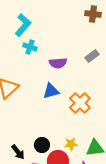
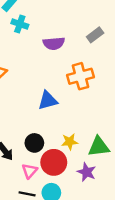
blue triangle: (51, 91) -> (48, 100), moved
orange cross: (80, 103) -> (80, 76), moved, turned 30

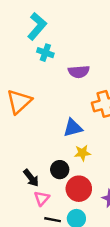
yellow star: (70, 142) -> (82, 153), moved
pink triangle: (30, 171) -> (42, 198), moved

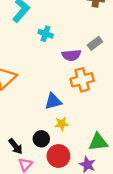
cyan cross: (45, 53) -> (46, 34), moved
purple semicircle: (79, 72) -> (71, 55), moved

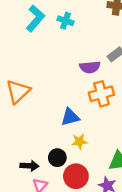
cyan cross: (46, 34) -> (65, 21), moved
black arrow: (16, 146) -> (29, 166), turned -49

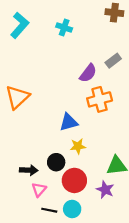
cyan L-shape: (35, 18) -> (20, 25), moved
purple semicircle: (90, 67) -> (88, 73), turned -48

